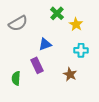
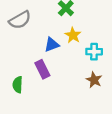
yellow star: (76, 24) -> (73, 35), moved
brown star: (70, 74) -> (94, 80), moved

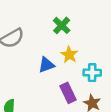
purple rectangle: (42, 69) -> (68, 93), moved

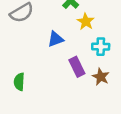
yellow star: (69, 55) -> (86, 22), moved

